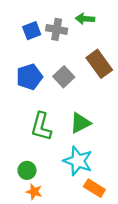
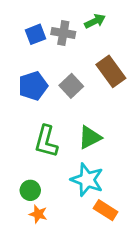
green arrow: (85, 19) -> (95, 21), turned 150

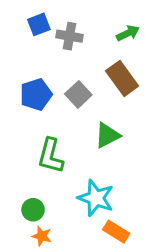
green arrow: (95, 21) -> (128, 33), moved
blue square: (36, 34) -> (39, 24), moved
green triangle: (90, 137) -> (107, 135), moved

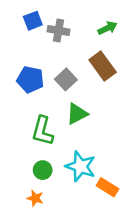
blue pentagon: (36, 94) -> (30, 79), turned 30
green triangle: (107, 135) -> (77, 114), moved
green circle: (33, 210) -> (43, 170), moved
orange rectangle: (116, 232) -> (107, 187), moved

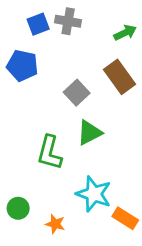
gray cross: (59, 30) -> (68, 21), moved
blue pentagon: (30, 79) -> (22, 66), moved
green circle: (43, 170) -> (18, 208), moved
orange star: (35, 198) -> (55, 224), moved

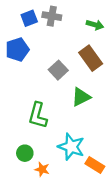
green arrow: (125, 33) -> (95, 25), turned 42
blue pentagon: (22, 66) -> (17, 50), turned -30
green triangle: (90, 133) -> (81, 97), moved
green circle: (18, 208) -> (25, 153), moved

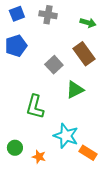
blue square: (29, 18) -> (17, 14), moved
green circle: (25, 153) -> (15, 148), moved

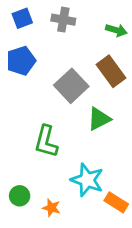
gray square: (54, 65) -> (71, 86), size x1.4

